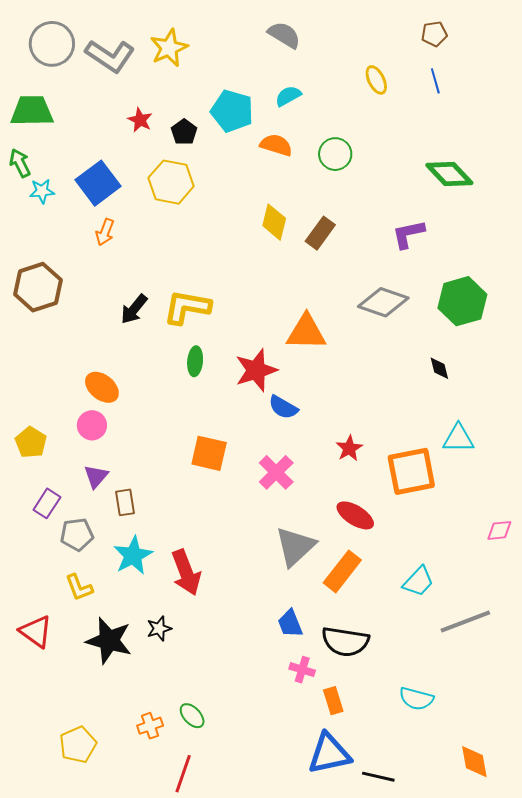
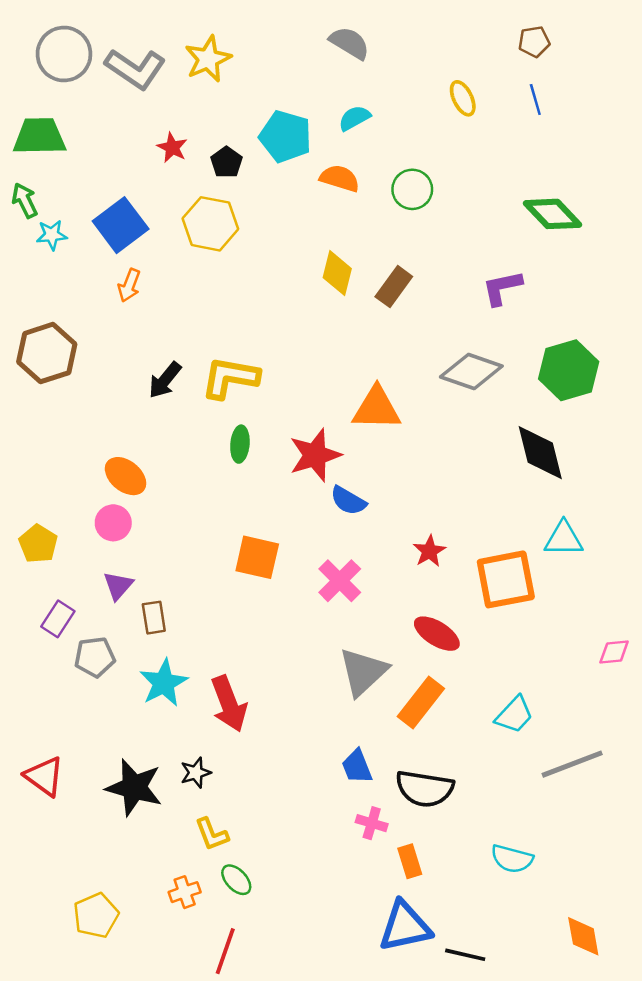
black diamond: (439, 368) -> (540, 453), size x2.0
yellow L-shape: (79, 587) -> (212, 834), moved

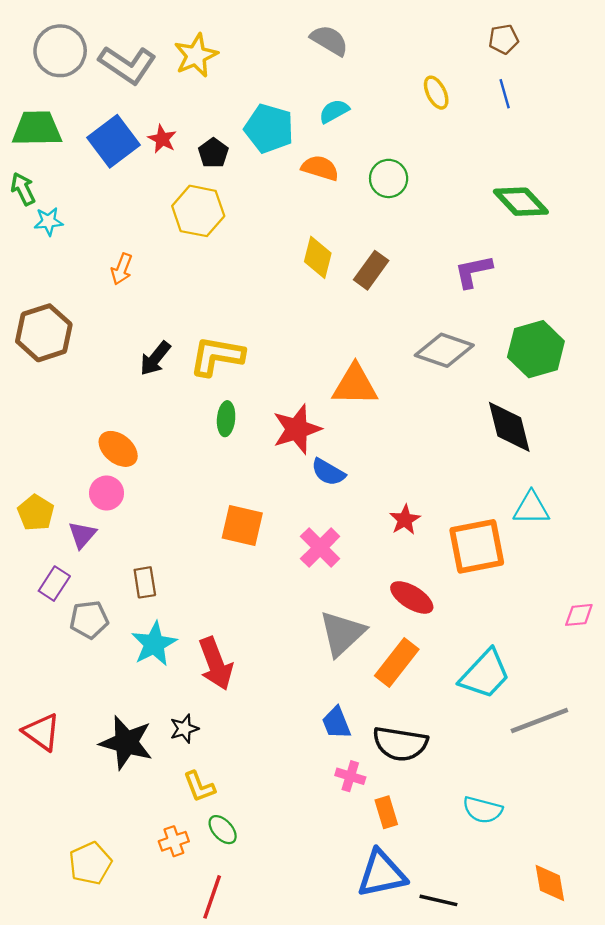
blue square: (121, 225) -> (113, 141), moved
purple triangle: (118, 586) -> (82, 535), moved
cyan trapezoid: (514, 715) -> (485, 674), size x1.4

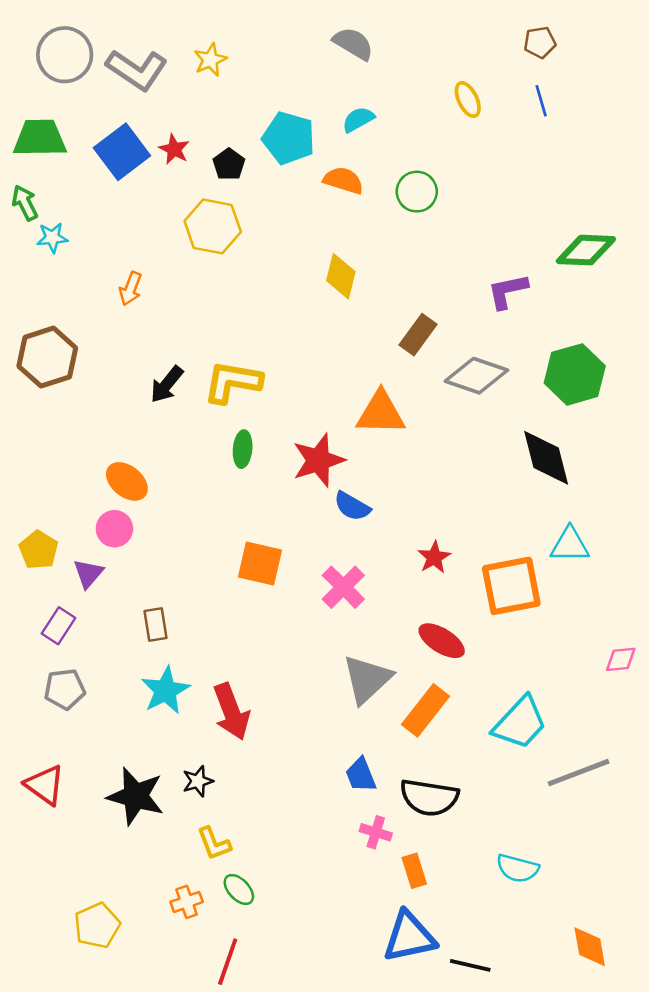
yellow star: (196, 55) -> (210, 60), size x0.7
green diamond: (521, 202) -> (586, 250), moved, turned -44
brown rectangle: (371, 270) -> (418, 335), moved
gray pentagon: (89, 620) -> (65, 689), moved

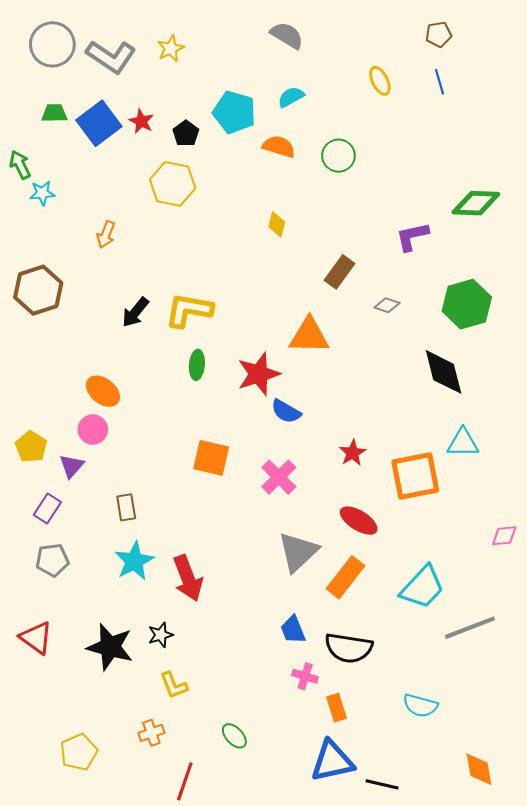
green trapezoid: (40, 138) -> (54, 113), moved, size x0.6
yellow diamond: (341, 276) -> (277, 224), size x0.7
gray diamond: (476, 376) -> (387, 305), size x0.5
green ellipse: (239, 889) -> (234, 736), moved

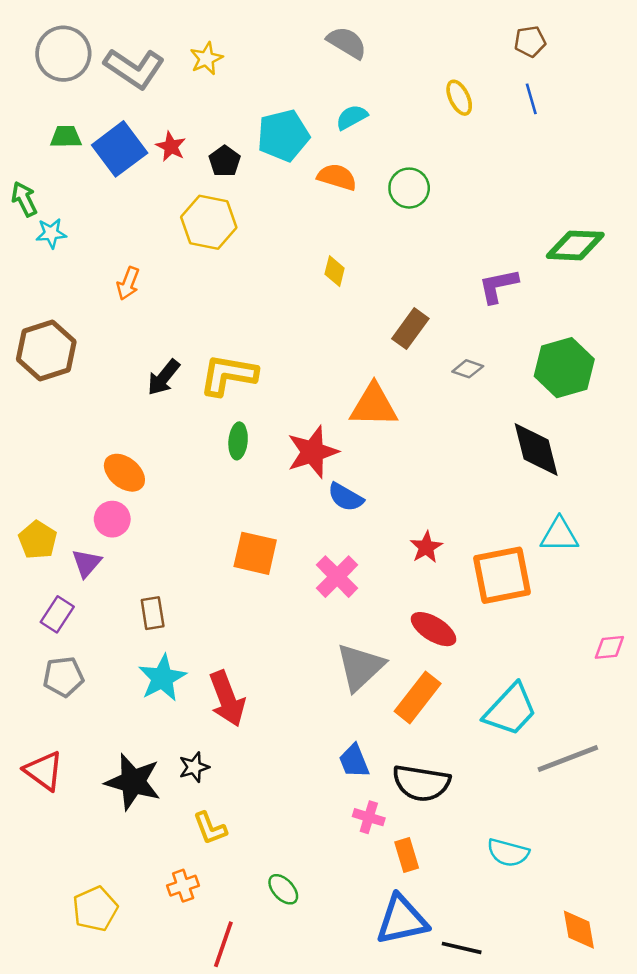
cyan pentagon: (234, 112) -> (283, 136), turned -30

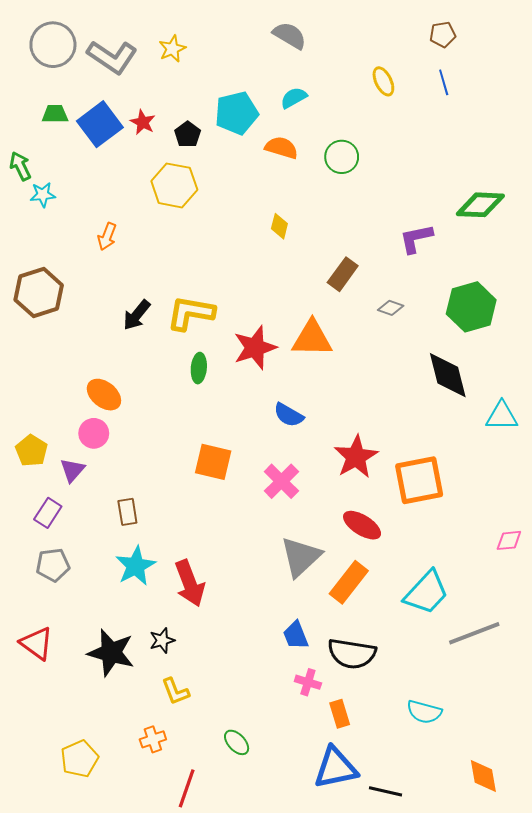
red star: (313, 452) -> (255, 348), moved
cyan triangle: (559, 535) -> (502, 416), moved
red star: (426, 547) -> (356, 457), size x1.6

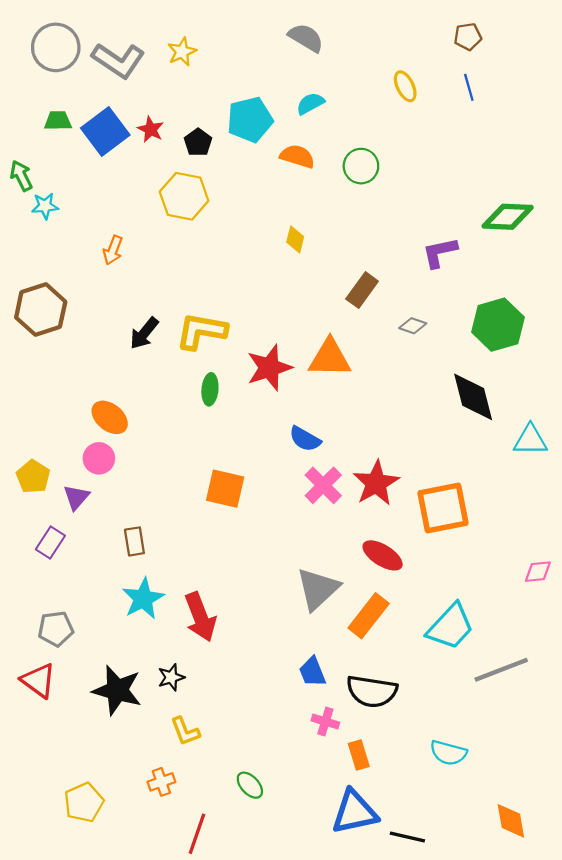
pink cross: (281, 481) -> (323, 485), moved
gray pentagon: (53, 565) -> (56, 629), moved

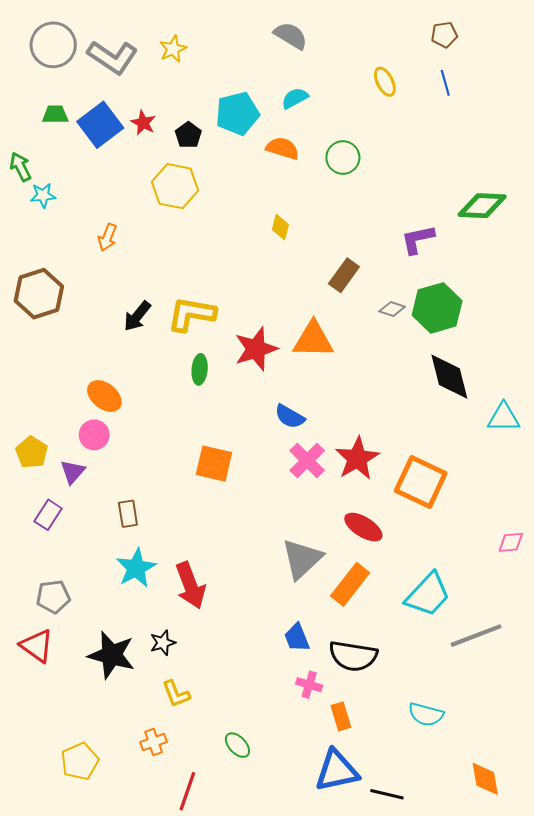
green hexagon: (498, 325) -> (437, 308), moved
orange square: (443, 508) -> (421, 482), turned 36

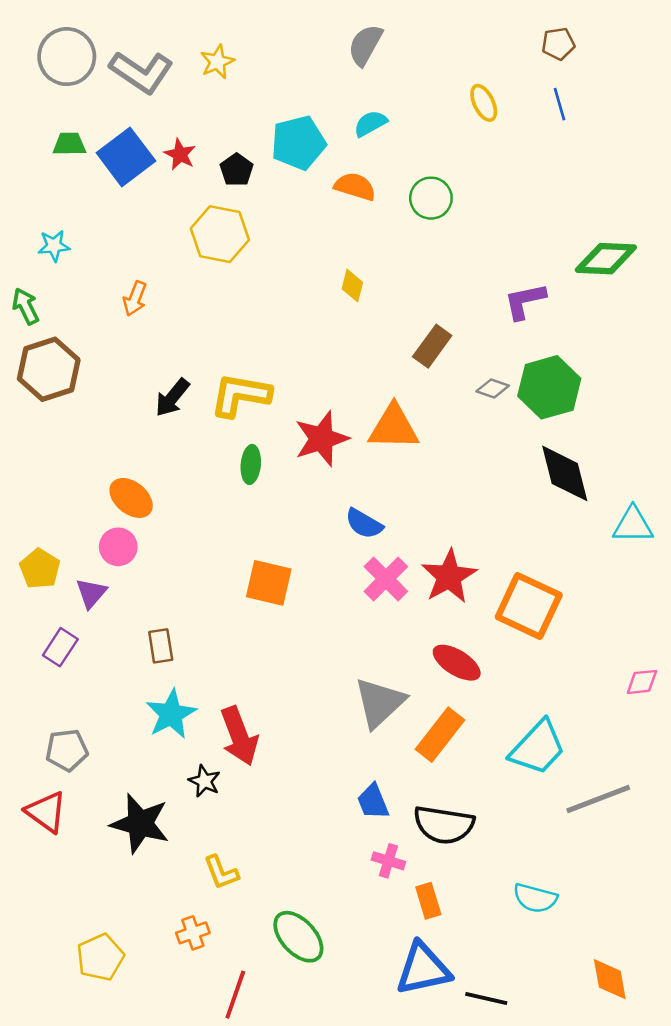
gray semicircle: (291, 36) -> (365, 45), turned -92
green arrow: (20, 167) -> (26, 306), moved
black star: (163, 643) -> (204, 781), moved, turned -30
green ellipse: (237, 745) -> (298, 937), size x1.6

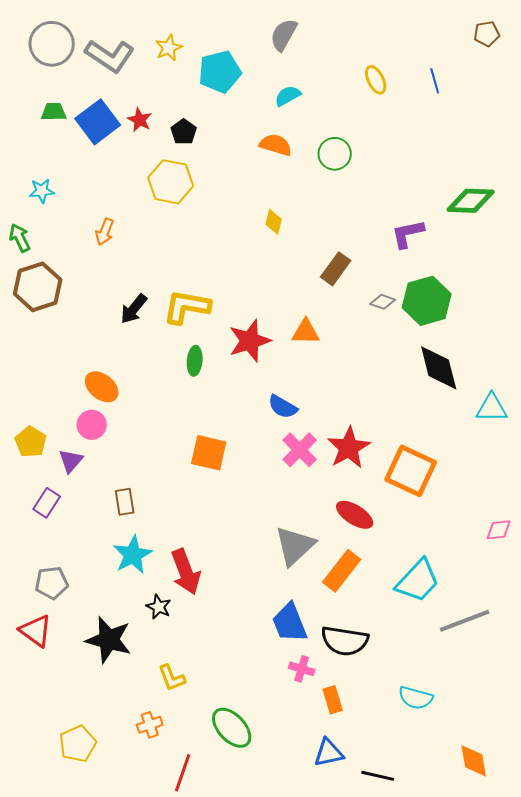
brown pentagon: (558, 44) -> (487, 34), moved
cyan pentagon: (298, 143) -> (220, 72), moved
orange triangle: (394, 427) -> (306, 332), size x0.7
blue trapezoid: (373, 802) -> (290, 623), size x1.4
blue triangle: (423, 969) -> (329, 753), size x0.7

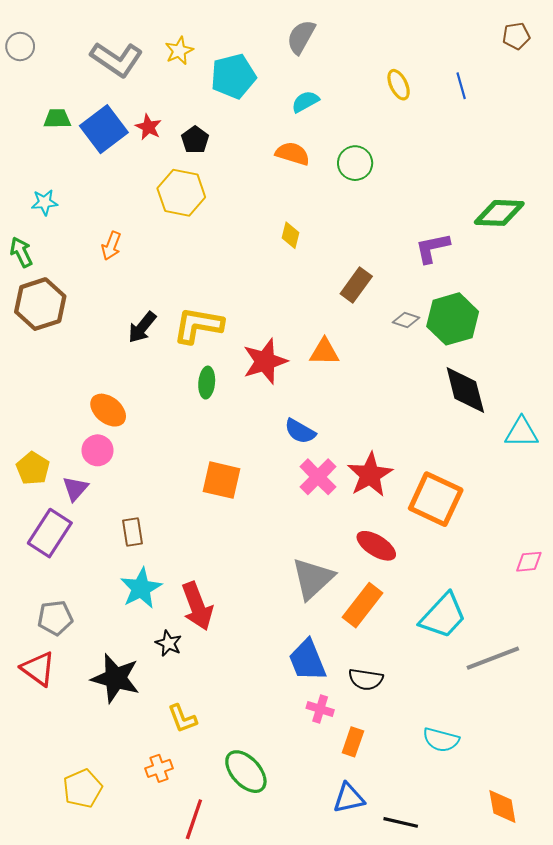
gray circle: (52, 44) -> (20, 47), moved, size x0.6
purple rectangle: (47, 503) -> (50, 533), size x1.5
black semicircle: (345, 641) -> (366, 679), size x0.7
orange rectangle: (333, 700) -> (353, 742), turned 36

